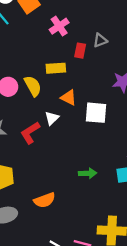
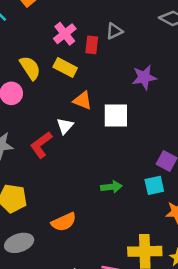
pink cross: (59, 26) -> (65, 34), moved
yellow rectangle: (56, 68) -> (65, 68), turned 36
yellow semicircle: (33, 86) -> (30, 68), moved

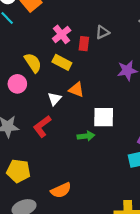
white square: (116, 116) -> (104, 117), moved
white triangle: (65, 126) -> (55, 99), moved
green arrow: (111, 187) -> (86, 136), moved

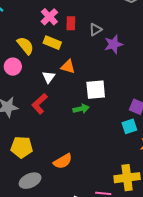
gray triangle: (102, 32) -> (95, 30), moved

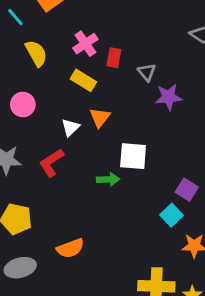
gray triangle: (95, 30) -> (147, 72), turned -48
yellow semicircle: (25, 46) -> (36, 53), moved
orange triangle: (68, 67) -> (100, 117), turned 42
cyan square: (129, 126) -> (172, 215), turned -35

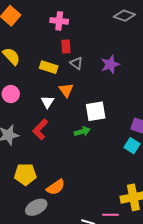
pink cross: (85, 44) -> (59, 21), moved, turned -36
gray triangle: (147, 72) -> (76, 63), moved
orange semicircle: (70, 248) -> (56, 187), moved

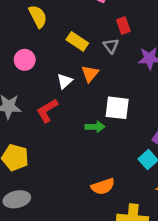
red rectangle: (66, 46) -> (123, 26), moved, turned -32
orange semicircle: (56, 187) -> (103, 186), moved

